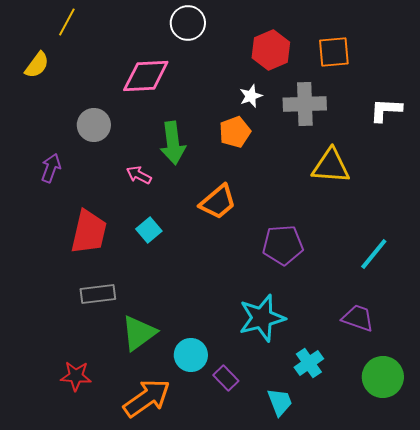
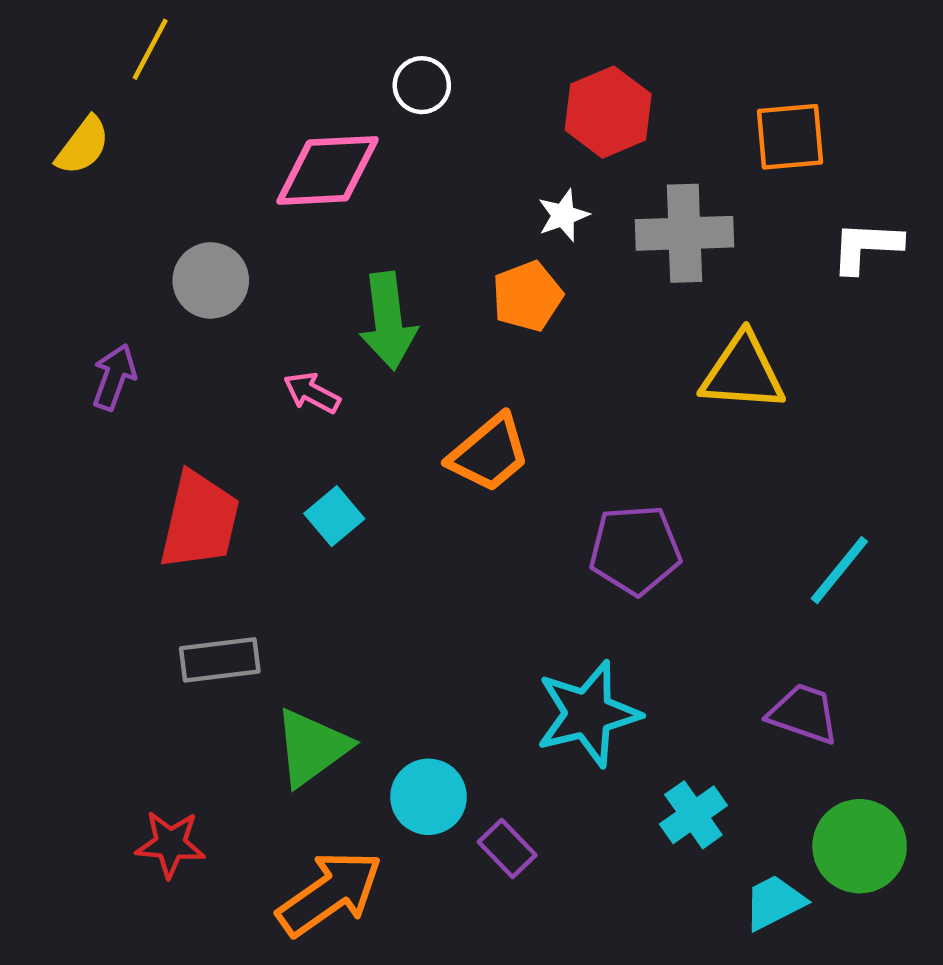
white circle: (188, 23) -> (422, 85), moved, size x0.7
orange square: (334, 52) -> (790, 137), moved
cyan trapezoid: (280, 402) -> (774, 902), moved, turned -96

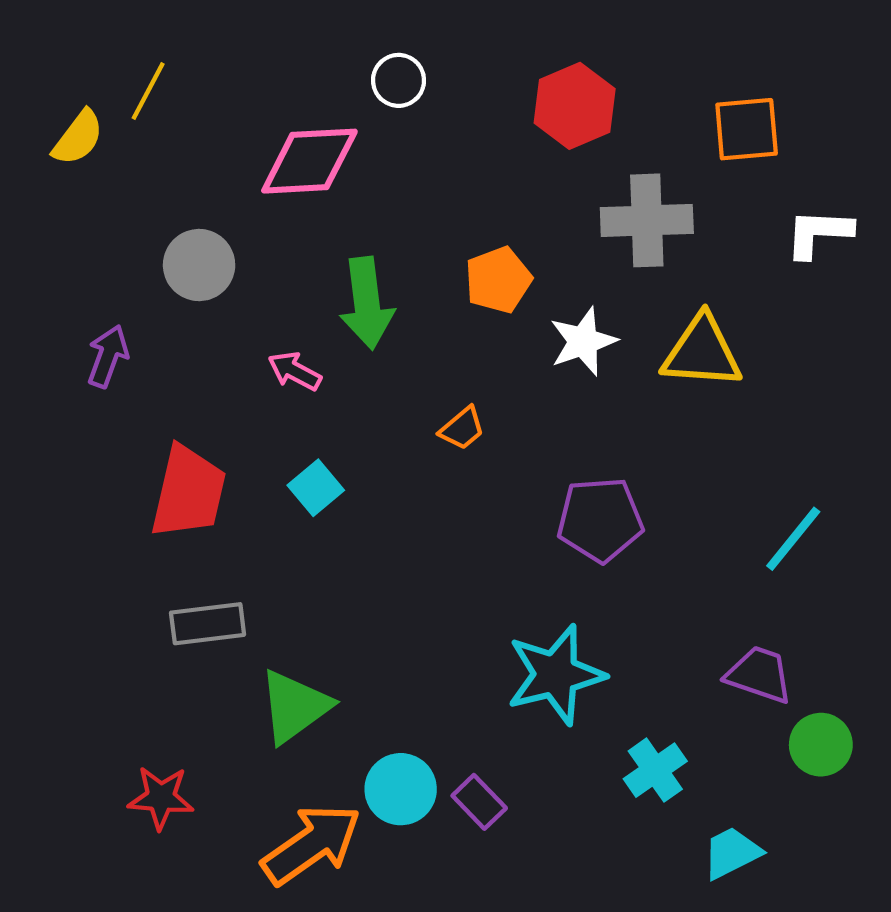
yellow line: (150, 49) -> (148, 91), moved
white star: (563, 215) -> (583, 341), moved, size x1.4
orange trapezoid: (489, 453) -> (462, 428), size x0.6
cyan circle: (429, 797) -> (401, 789), moved
green circle: (860, 846) -> (821, 745), moved, size x0.7

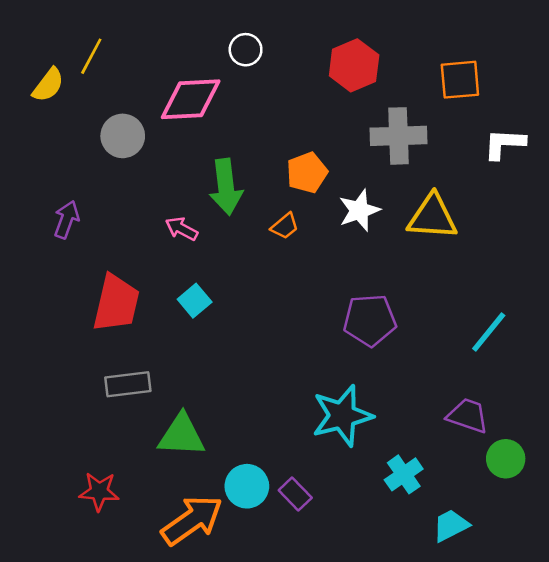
gray circle: (199, 265) -> (123, 136), moved
orange trapezoid: (462, 428) -> (285, 226), moved
green triangle: (295, 706) -> (182, 435), turned 39

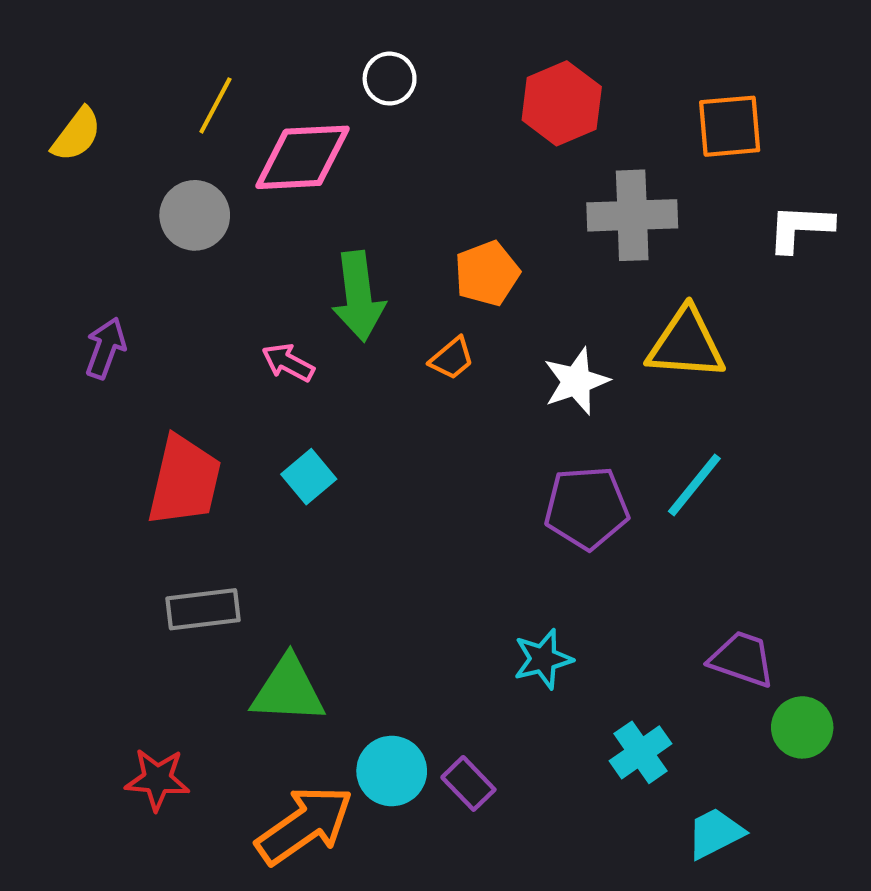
yellow line: (91, 56) -> (215, 105), moved
white star: (359, 210) -> (576, 381), moved
cyan line: (489, 332) -> (694, 485), moved
cyan star: (342, 416) -> (543, 659), size x0.6

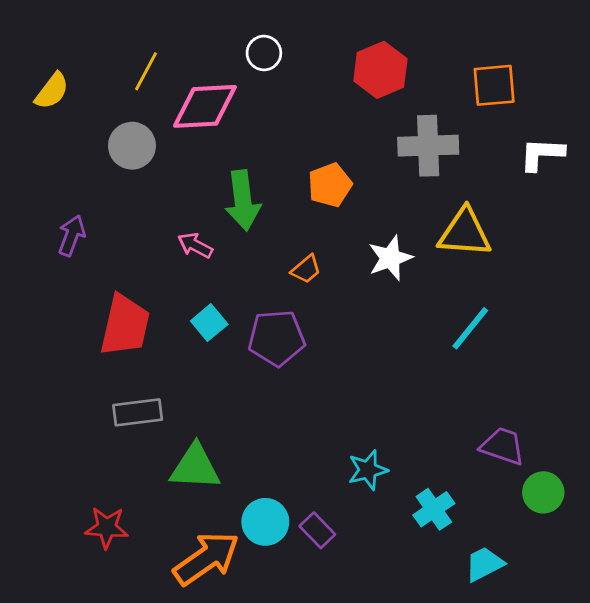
orange trapezoid: (452, 358) -> (306, 269), moved
purple pentagon: (587, 508) -> (277, 338), moved
cyan star: (543, 659) -> (368, 470), moved

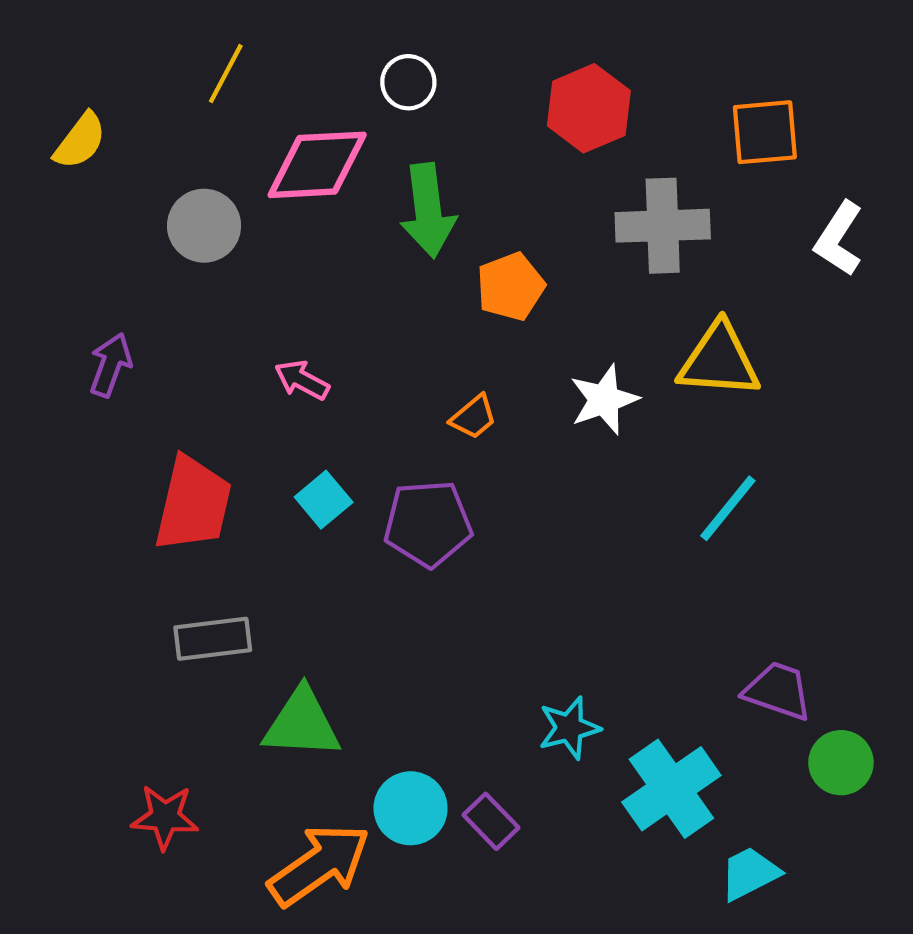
yellow line: (146, 71) -> (226, 74), moved
white L-shape: (542, 154) -> (839, 239), turned -60
green arrow: (243, 200) -> (428, 210), moved
cyan cross: (434, 509) -> (671, 789), size x1.5

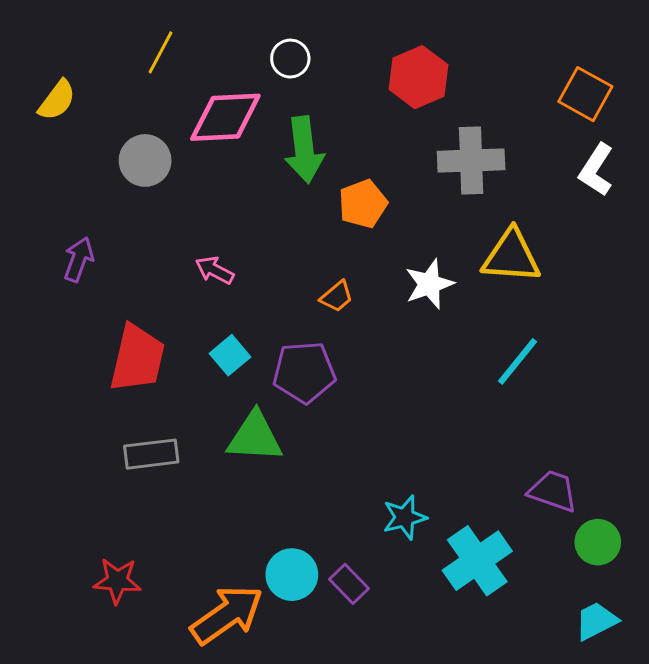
orange square: (765, 132) -> (585, 94), moved, turned 34
green triangle: (302, 724) -> (255, 437), moved
cyan trapezoid: (750, 874) -> (596, 621), moved

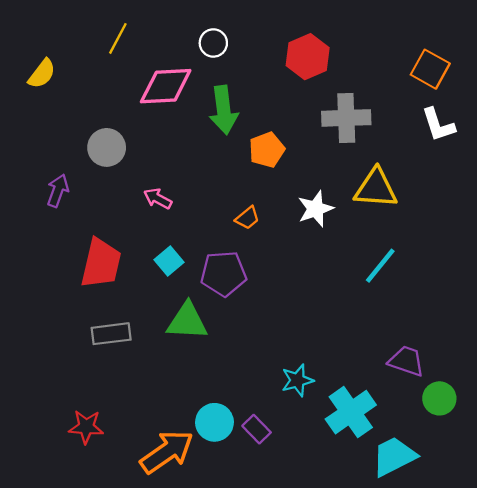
gray circle: (145, 160) -> (107, 147), moved
white L-shape: (596, 170) -> (438, 125), turned -51
cyan trapezoid: (596, 621) -> (394, 456), moved, size x1.4

